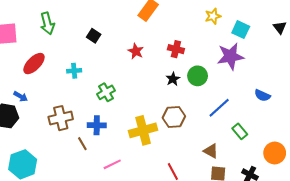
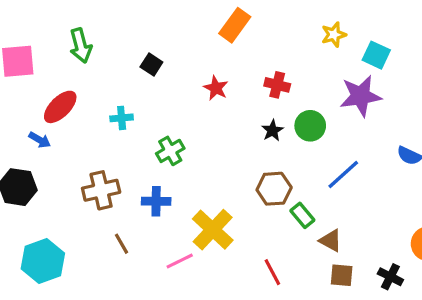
blue arrow: (21, 96) -> (40, 140), moved
yellow cross: (143, 130) -> (213, 230), moved, turned -32
green rectangle: (240, 131) -> (302, 215), moved
brown line: (82, 144) -> (122, 244), moved

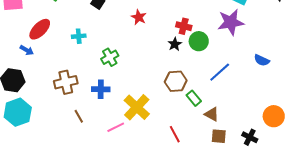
red cross: (277, 85) -> (184, 26), moved
cyan hexagon: (43, 261) -> (18, 112), moved

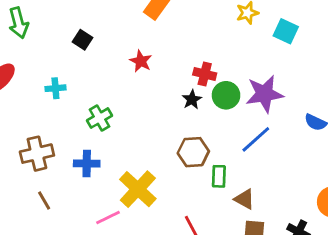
purple star: (231, 22) -> (264, 94), moved
green rectangle: (194, 98) -> (219, 176), turned 42
brown line: (79, 116) -> (44, 200), moved

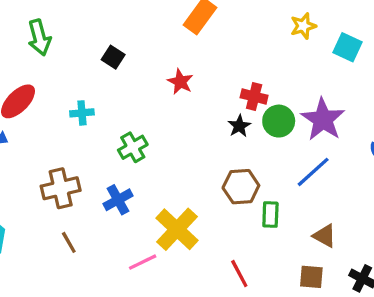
purple star: (264, 94) -> (323, 119), turned -30
blue cross: (87, 164) -> (118, 200), turned -30
brown triangle: (244, 199) -> (325, 236), moved

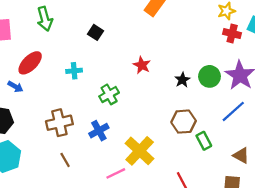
red star: (180, 82) -> (142, 65), moved
red cross: (254, 96) -> (232, 34), moved
green rectangle: (270, 215) -> (204, 141), turned -30

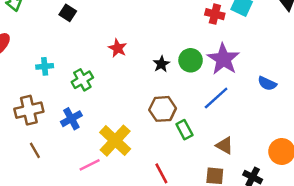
cyan cross: (74, 71) -> (45, 66), moved

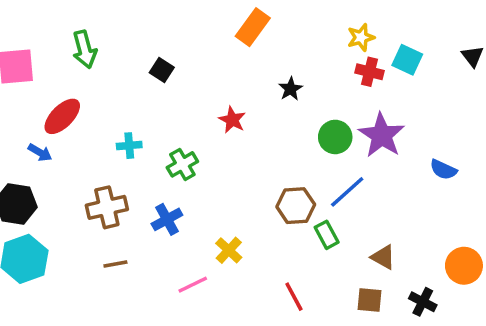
black star: (161, 64) -> (291, 89), moved
blue line: (216, 98) -> (347, 192), moved
yellow cross: (115, 141) -> (229, 250), size x0.6
brown line: (35, 150) -> (115, 264), turned -70

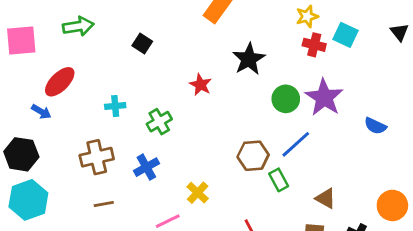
green arrow: (85, 49) -> (78, 26), turned -84
black star: (291, 89) -> (249, 59), size x1.6

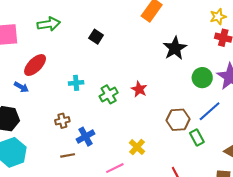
red star: (200, 85) -> (139, 89), moved
brown cross: (97, 157) -> (62, 121), size x0.6
blue cross: (146, 167) -> (86, 137), moved

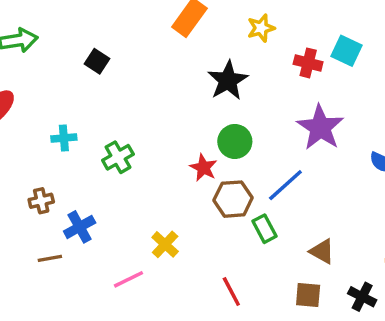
yellow star: (218, 17) -> (261, 28), moved
green circle: (202, 78) -> (235, 141), moved
red star: (139, 89) -> (203, 168), moved

